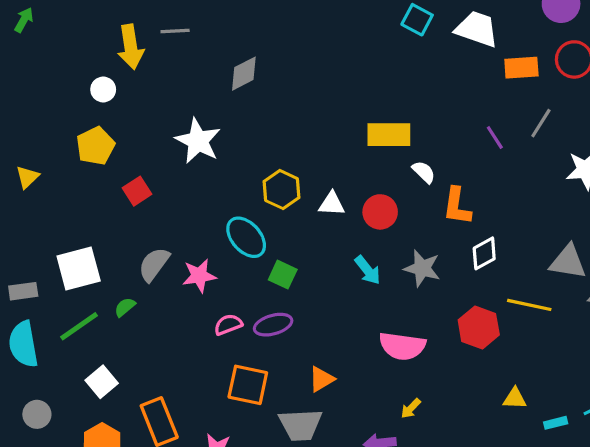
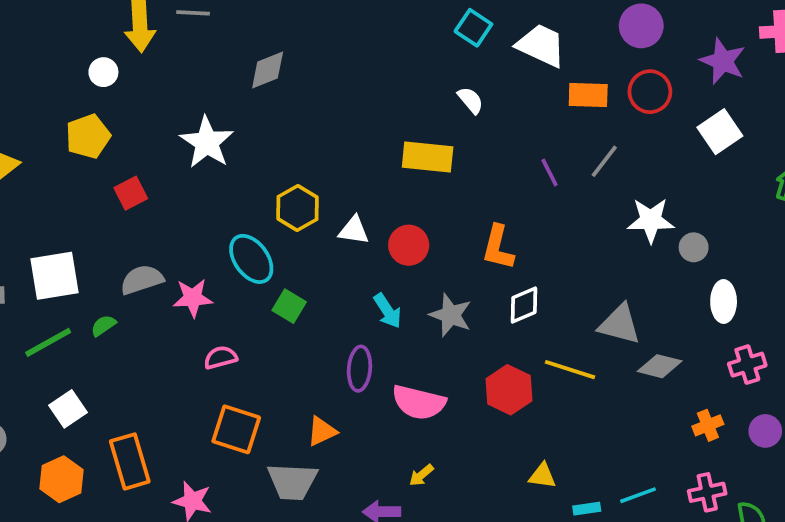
white semicircle: (424, 172) -> (470, 100), moved
gray semicircle: (154, 264) -> (142, 280), turned 30
purple ellipse: (273, 325) -> (359, 369), moved, turned -75

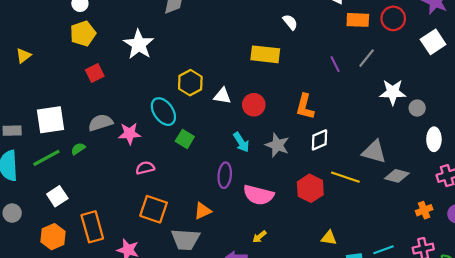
yellow pentagon: (88, 136) -> (83, 34), moved

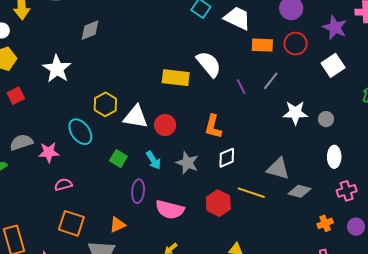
white semicircle: (290, 22) -> (209, 64), moved, size x1.8
white triangle: (222, 96) -> (136, 117), size x1.5
gray circle: (417, 108) -> (326, 119), moved
green square: (185, 139) -> (118, 159), moved

